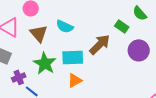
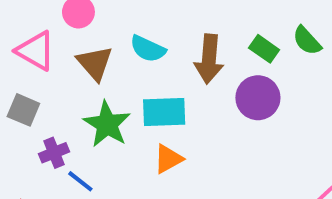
green semicircle: (140, 13) -> (307, 41), moved
brown arrow: (100, 44) -> (209, 59), moved, turned 140
purple circle: (139, 50) -> (258, 98), moved

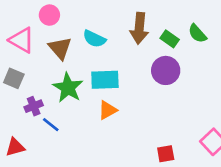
brown arrow: (209, 59) -> (139, 28), moved

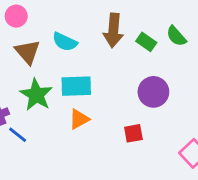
purple circle: (166, 70) -> (153, 92), moved
red square: (166, 154) -> (133, 133), moved

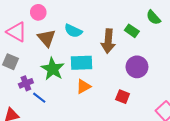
brown arrow: (113, 30) -> (108, 41), moved
green semicircle: (176, 36) -> (153, 17), moved
red square: (133, 133) -> (123, 97), turned 32

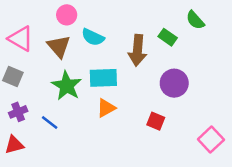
pink circle: (38, 12) -> (67, 15), moved
purple cross: (26, 83) -> (18, 112), moved

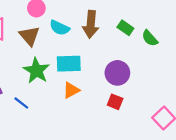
green semicircle: (195, 20) -> (150, 38), moved
brown arrow: (137, 50) -> (91, 24), moved
purple circle: (174, 83) -> (117, 73), moved

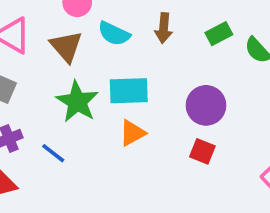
brown arrow: (91, 24) -> (164, 28), size x0.7
green rectangle: (125, 28) -> (219, 34), turned -63

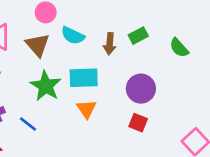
brown arrow: (164, 28) -> (110, 44), moved
green rectangle: (219, 34) -> (138, 36), moved
orange triangle: (132, 133) -> (86, 109), turned -35

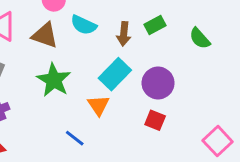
brown triangle: (37, 45) -> (45, 35), turned -30
cyan rectangle: (84, 78) -> (115, 74), moved, turned -44
blue line: (28, 124) -> (75, 138), moved

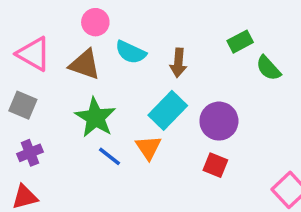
green rectangle: (155, 25) -> (240, 42), moved
blue line: (75, 138) -> (109, 156), moved

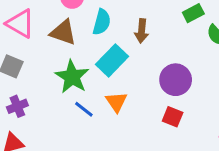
cyan semicircle: (131, 52) -> (102, 22), turned -100
cyan rectangle: (168, 110) -> (112, 60), moved

